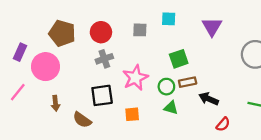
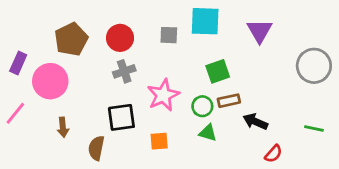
cyan square: (169, 19) -> (205, 21), size x1.6
brown pentagon: (62, 33) -> (71, 39), turned 30
brown semicircle: (82, 120) -> (96, 148), turned 66

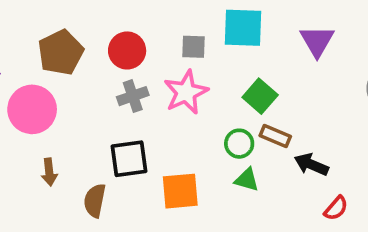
green square: (218, 71) -> (260, 96), turned -30
pink star: (163, 95) -> (186, 92), moved
brown rectangle: (229, 101) -> (275, 136), turned 35
orange square: (159, 141) -> (180, 191), size x1.5

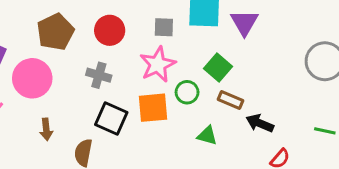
purple triangle: (317, 41) -> (244, 23), moved
gray cross: (133, 96) -> (99, 75), moved, turned 35
green circle: (239, 144) -> (187, 92), moved
black square: (129, 159) -> (111, 119), turned 32
orange square: (180, 191) -> (153, 108), moved

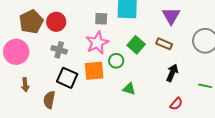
purple triangle: (244, 23) -> (171, 16), moved
red circle: (110, 30) -> (56, 22), moved
brown rectangle: (230, 100) -> (164, 44), moved
black arrow: (260, 123) -> (172, 73), moved, turned 90

